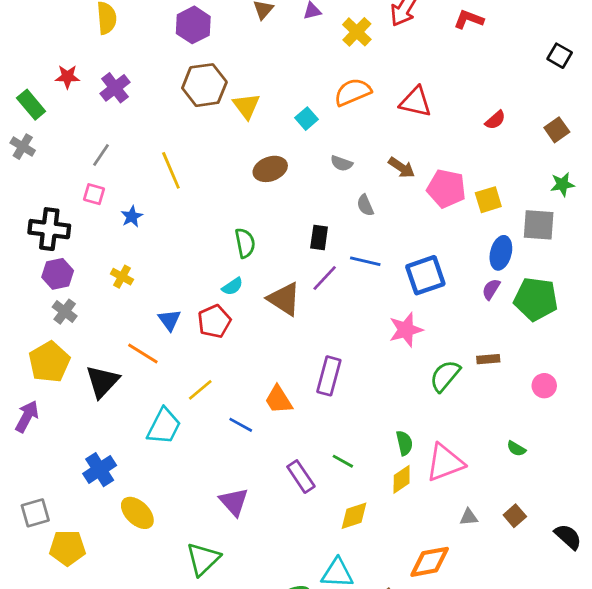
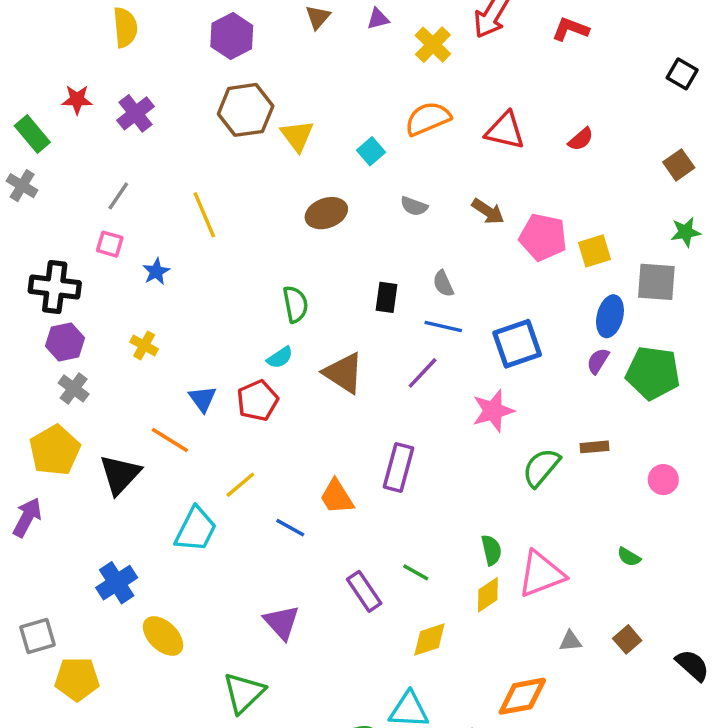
red semicircle: (495, 120) -> (581, 139), moved
gray semicircle: (365, 205) -> (443, 284), moved
purple line: (325, 278) -> (423, 373), moved

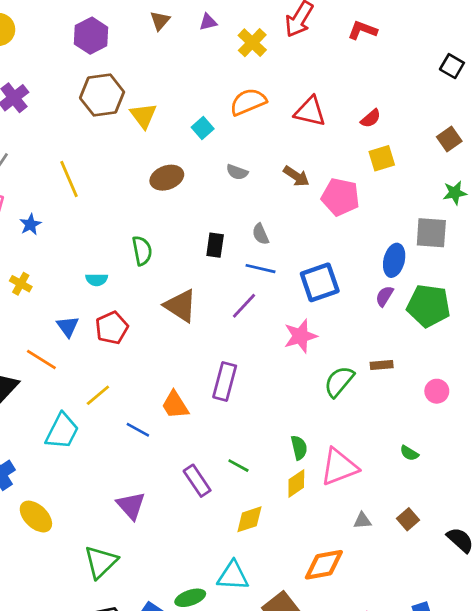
yellow square: (595, 251) -> (382, 158), moved
cyan semicircle: (280, 358) -> (97, 280), moved, turned 35

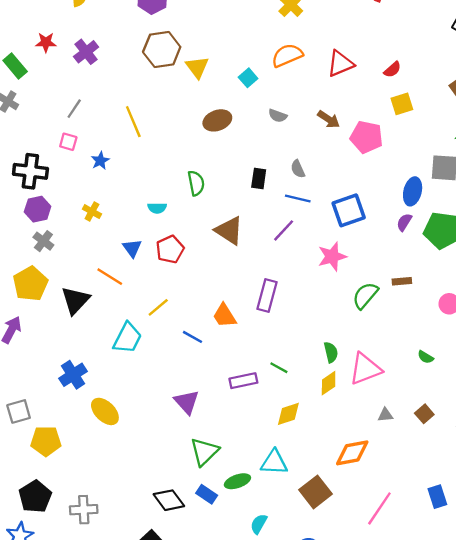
red triangle: (310, 112) -> (340, 64), turned -36
purple rectangle: (197, 481) -> (243, 381), turned -68
green triangle: (101, 562) -> (204, 452), moved

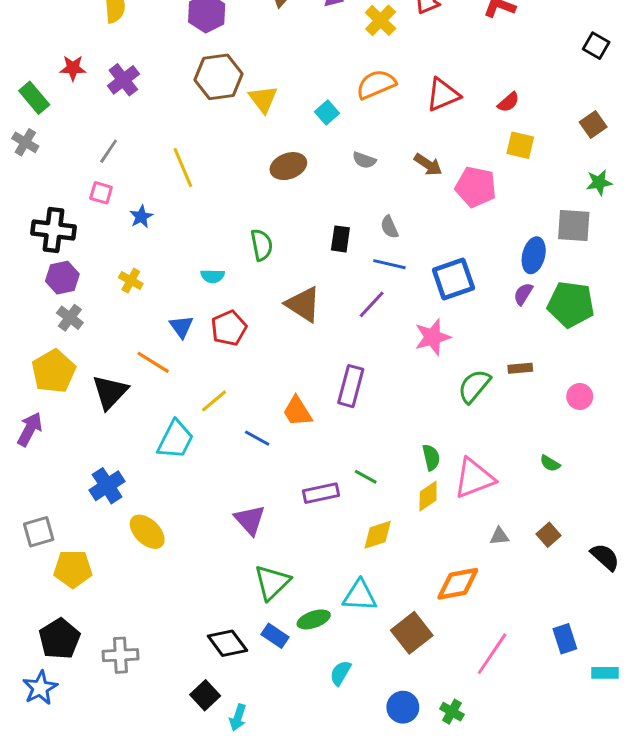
yellow square: (402, 104) -> (520, 145), turned 30

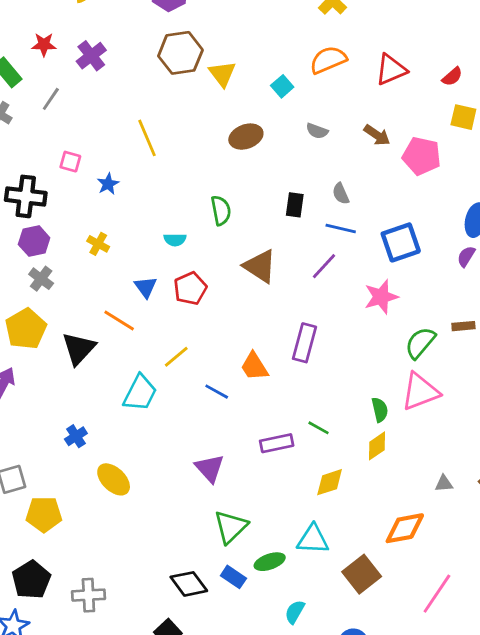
gray line: (109, 151) -> (51, 99), moved
pink triangle: (474, 478) -> (420, 392), moved
blue cross: (107, 486) -> (76, 436), size x0.7

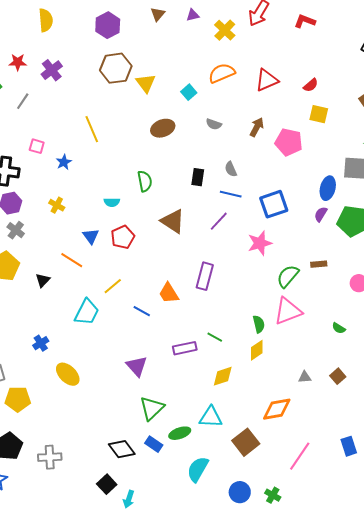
brown arrow: (377, 135) -> (257, 127), turned -96
black triangle: (79, 348) -> (43, 280), size x0.6
cyan semicircle: (295, 612) -> (198, 469), size x1.5

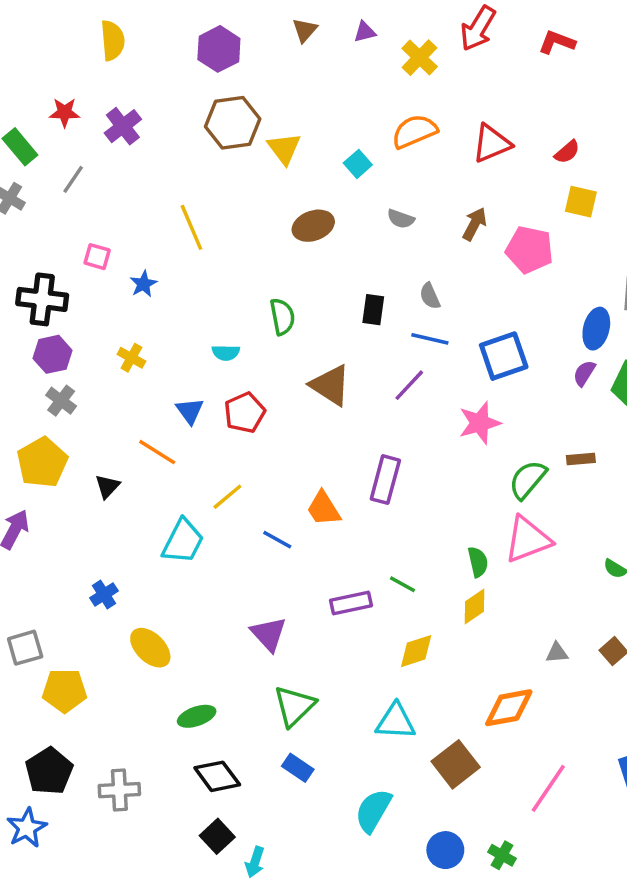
green ellipse: (180, 433) -> (197, 716), moved
black diamond: (122, 449) -> (217, 776), moved

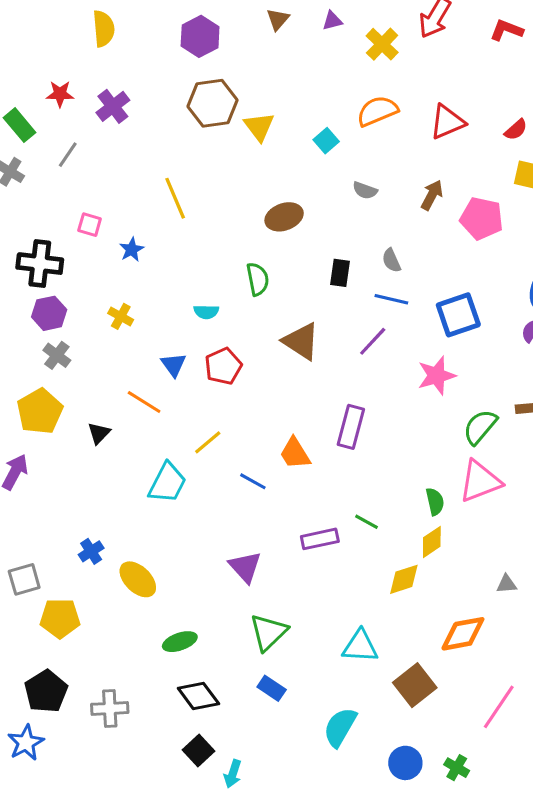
brown ellipse: (313, 226) -> (284, 217), moved
blue cross: (104, 594) -> (91, 551), moved
yellow diamond: (416, 651) -> (404, 579), moved

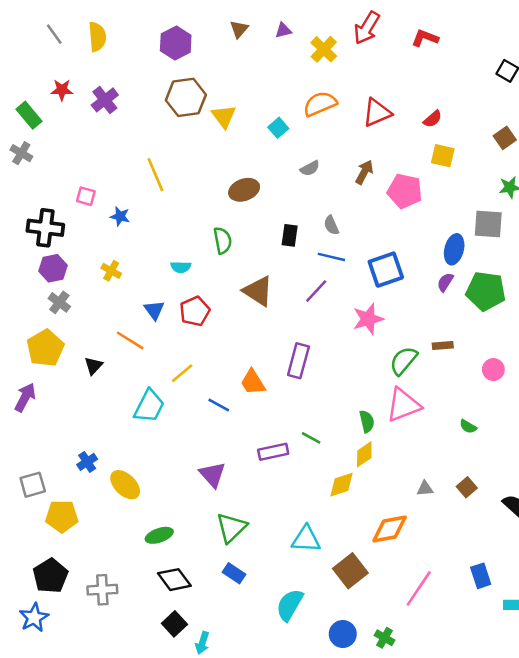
gray line: (68, 155) -> (54, 34), moved, turned -70
gray semicircle: (365, 190) -> (310, 168), turned -48
blue star: (132, 250) -> (120, 216), turned -30

